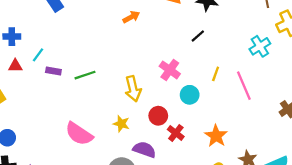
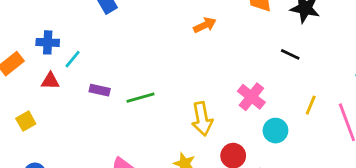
black line: (198, 36) -> (290, 54), turned 64
cyan line: (38, 55) -> (73, 59), moved

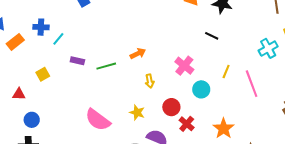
orange arrow: (205, 25) -> (138, 54), moved
red triangle: (50, 81) -> (19, 94), moved
yellow arrow: (202, 119) -> (150, 81), size x0.6
yellow square: (26, 121) -> (43, 74), moved

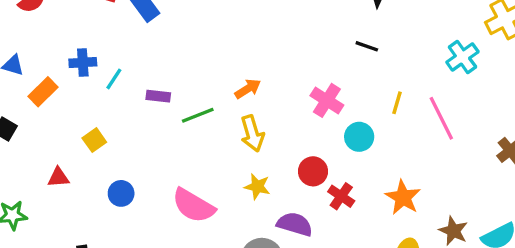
purple rectangle: (77, 61) -> (158, 96), moved
yellow arrow: (150, 81) -> (252, 134), moved, size x1.5
blue circle: (32, 120) -> (121, 193), moved

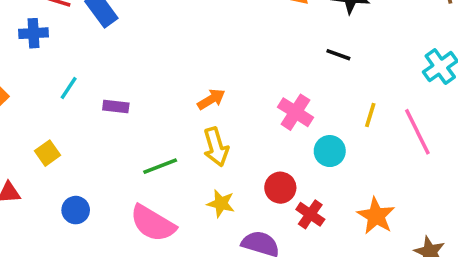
blue cross: (83, 63) -> (33, 33), moved
green line: (198, 115) -> (160, 166), moved

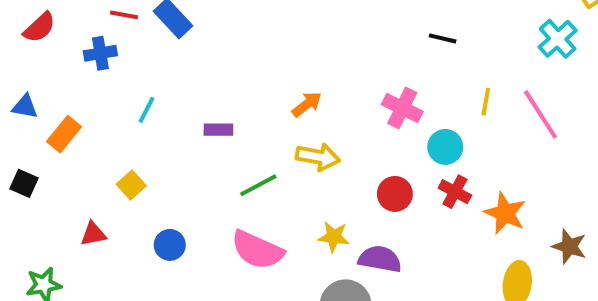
purple rectangle: (116, 107) -> (218, 130), moved
yellow arrow: (216, 147) -> (318, 157), turned -57
yellow star: (221, 203) -> (334, 237), moved
red cross: (310, 214) -> (455, 192), moved

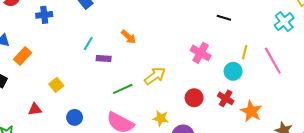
orange arrow: (307, 104) -> (128, 37), moved, turned 77
cyan line: (146, 110) -> (88, 43), moved
cyan circle: (445, 147) -> (233, 71), moved
yellow arrow: (318, 157) -> (155, 76), turned -50

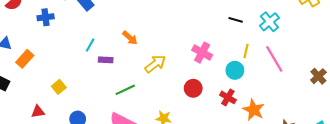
black line: (224, 18) -> (236, 20), moved
cyan cross: (284, 22) -> (269, 22), moved
yellow arrow: (155, 76) -> (155, 64), moved
red circle: (194, 98) -> (193, 88), moved

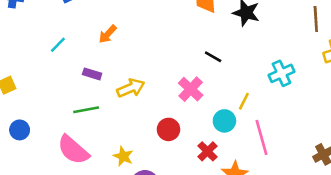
black line: (236, 20) -> (213, 57), moved
orange arrow: (130, 38) -> (108, 34), moved, turned 77
pink line: (274, 59) -> (262, 137), moved
purple rectangle: (106, 60) -> (92, 74), moved

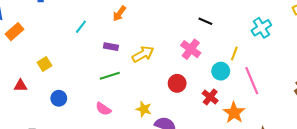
pink semicircle: (73, 150) -> (103, 109), size x0.6

